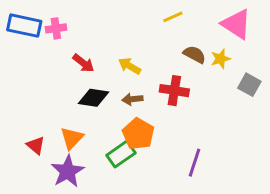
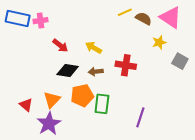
brown semicircle: (195, 54) -> (144, 18), moved
orange pentagon: (138, 134) -> (82, 95), moved, turned 30
green rectangle: (121, 154) -> (102, 104), moved, turned -48

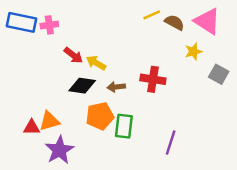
yellow arrow: (94, 48) -> (96, 63), moved
orange triangle: (52, 100) -> (49, 121), moved, turned 30
red triangle: (26, 105) -> (32, 127), turned -40

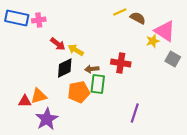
pink triangle: (207, 21) -> (165, 31), moved
black diamond: (82, 86) -> (65, 68), turned -35
green rectangle: (124, 126) -> (98, 84), moved

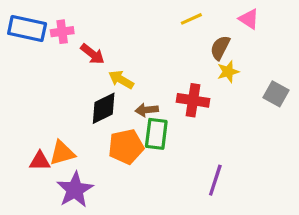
brown semicircle: (138, 18) -> (220, 48), moved, turned -91
pink triangle: (165, 31) -> (249, 19), moved, size x0.6
yellow star: (153, 41) -> (228, 72), moved
red arrow: (58, 44) -> (92, 54), moved

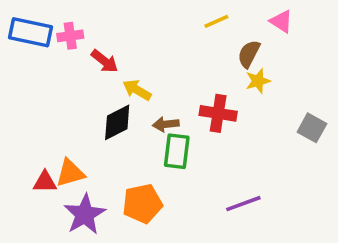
gray square: (276, 94) -> (312, 128), moved
orange pentagon: (126, 147) -> (142, 204), moved
purple line: (215, 180) -> (243, 204), turned 52

